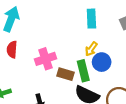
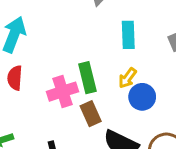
green rectangle: (83, 71) -> (87, 78), moved
brown rectangle: (65, 74) -> (91, 114), turned 49

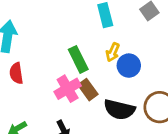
pink cross: (63, 92) -> (68, 89), moved

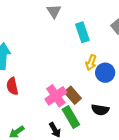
green rectangle: (78, 59) -> (71, 117), moved
black semicircle: (119, 110) -> (100, 110), size x0.7

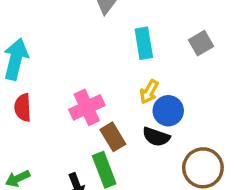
pink cross: (56, 96) -> (87, 107), moved
black semicircle: (100, 110) -> (156, 137), moved

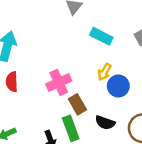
cyan rectangle: (144, 43) -> (101, 36), turned -55
black semicircle: (156, 137) -> (105, 123), moved

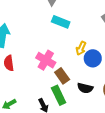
cyan rectangle: (101, 36) -> (61, 22), moved
pink cross: (59, 83) -> (46, 60), turned -30

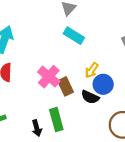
brown rectangle: (62, 76) -> (65, 86), moved
black semicircle: (85, 88) -> (90, 97), moved

